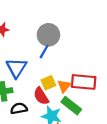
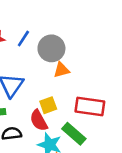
blue line: (44, 52) -> (23, 39), moved
orange triangle: (64, 86) -> (61, 70), moved, turned 32

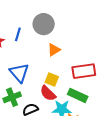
gray circle: (51, 48) -> (44, 24), moved
yellow square: (48, 105) -> (52, 79), turned -32

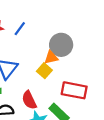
gray circle: (44, 24) -> (61, 45), moved
yellow square: (52, 79) -> (44, 71), moved

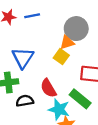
blue line: (20, 29) -> (32, 16), turned 48

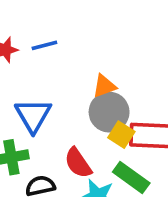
gray circle: (76, 29) -> (109, 112), moved
yellow square: (61, 57) -> (121, 135), moved

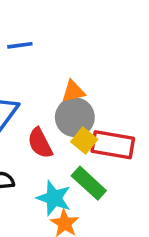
red semicircle: (78, 163) -> (40, 143), moved

